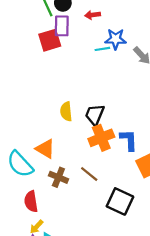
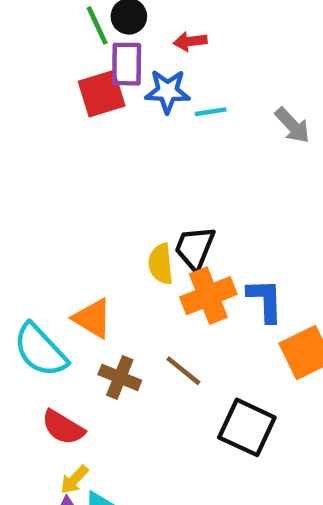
blue star: (116, 39) -> (167, 91), moved
yellow semicircle: (66, 111) -> (161, 264), moved
red semicircle: (31, 201) -> (63, 427), turned -50

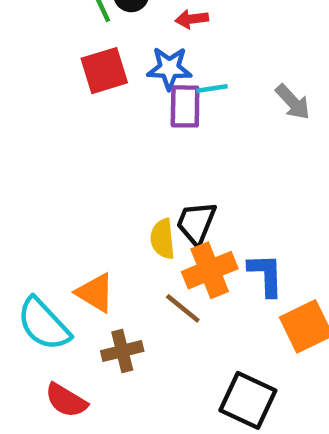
purple rectangle: (127, 64) -> (185, 106), moved
brown line: (183, 371) -> (183, 308), moved
brown cross: (120, 377) -> (122, 351), turned -36

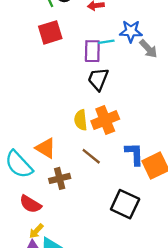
blue star: (169, 68) -> (131, 31), moved
black trapezoid: (196, 223) -> (98, 79), moved
orange cross: (210, 270) -> (105, 120), moved
blue L-shape: (266, 275) -> (134, 154), moved

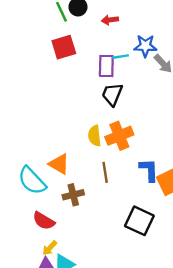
brown line: (91, 156) -> (105, 172), turned 42

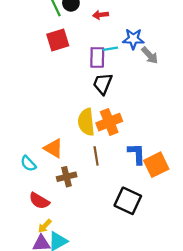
yellow semicircle: (95, 136) -> (86, 122), size x1.4
cyan semicircle: (32, 181) -> (28, 164), size x0.6

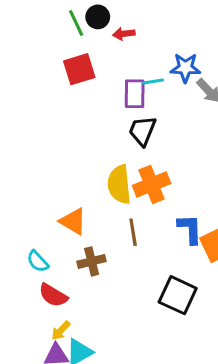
red arrow: (100, 15) -> (124, 34), moved
cyan semicircle: (28, 164) -> (38, 261), moved

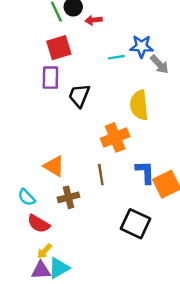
purple rectangle: (135, 94) -> (50, 78), moved
black trapezoid: (142, 131) -> (79, 96), moved
yellow semicircle: (119, 185) -> (139, 105), moved

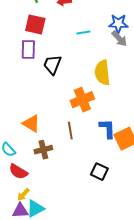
blue star: (141, 46) -> (118, 24), moved
red square: (59, 48) -> (35, 25), turned 30
black square: (136, 224) -> (99, 172), size x0.7

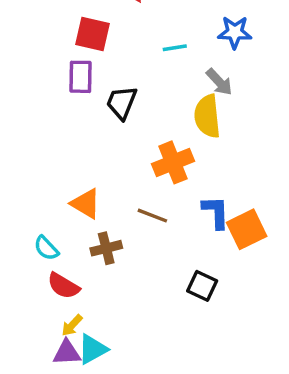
gray arrow: (119, 39) -> (219, 82), moved
brown line: (70, 131) -> (152, 216), turned -60

